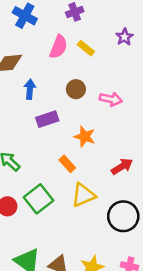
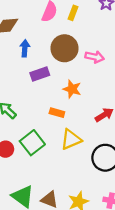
yellow rectangle: (86, 48) -> (73, 13), turned 72
brown circle: (76, 89) -> (65, 48), size x1.6
orange rectangle: (67, 164) -> (57, 113), turned -32

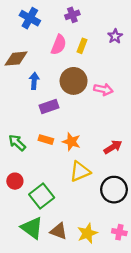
orange star: (72, 89) -> (71, 142), moved
orange rectangle: (57, 113) -> (46, 140), moved
green square: (32, 143) -> (42, 196), moved

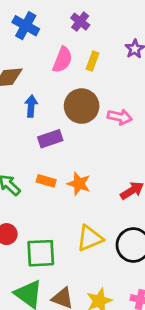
purple cross: (72, 15) -> (80, 22), turned -32
yellow triangle: (80, 171) -> (90, 238), moved
green square: (42, 196) -> (41, 253), turned 35

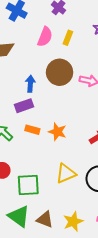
blue arrow: (31, 106) -> (30, 84), moved
purple rectangle: (50, 139) -> (24, 106), moved

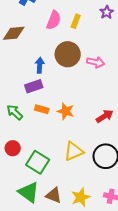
green square: (28, 185) -> (38, 162), turned 35

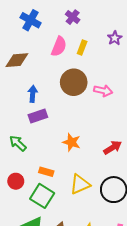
blue arrow: (40, 65) -> (33, 94), moved
orange rectangle: (42, 109) -> (46, 172), moved

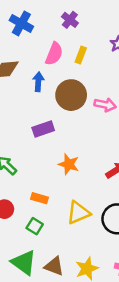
blue arrow: (33, 94) -> (38, 82), moved
purple rectangle: (38, 116) -> (43, 129), moved
green square: (42, 196) -> (35, 226), size x0.6

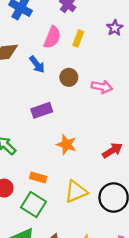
blue arrow: (38, 82) -> (37, 64), turned 138
brown circle: (71, 95) -> (69, 77), size x0.6
green square: (35, 226) -> (33, 205), size x1.5

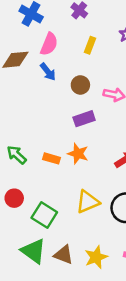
pink semicircle: (52, 37) -> (49, 44), moved
purple rectangle: (42, 110) -> (84, 119), moved
orange rectangle: (38, 177) -> (52, 158), moved

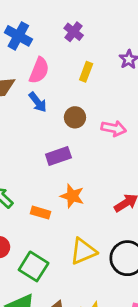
purple rectangle: (84, 119) -> (58, 156), moved
orange rectangle: (52, 158) -> (40, 213), moved

